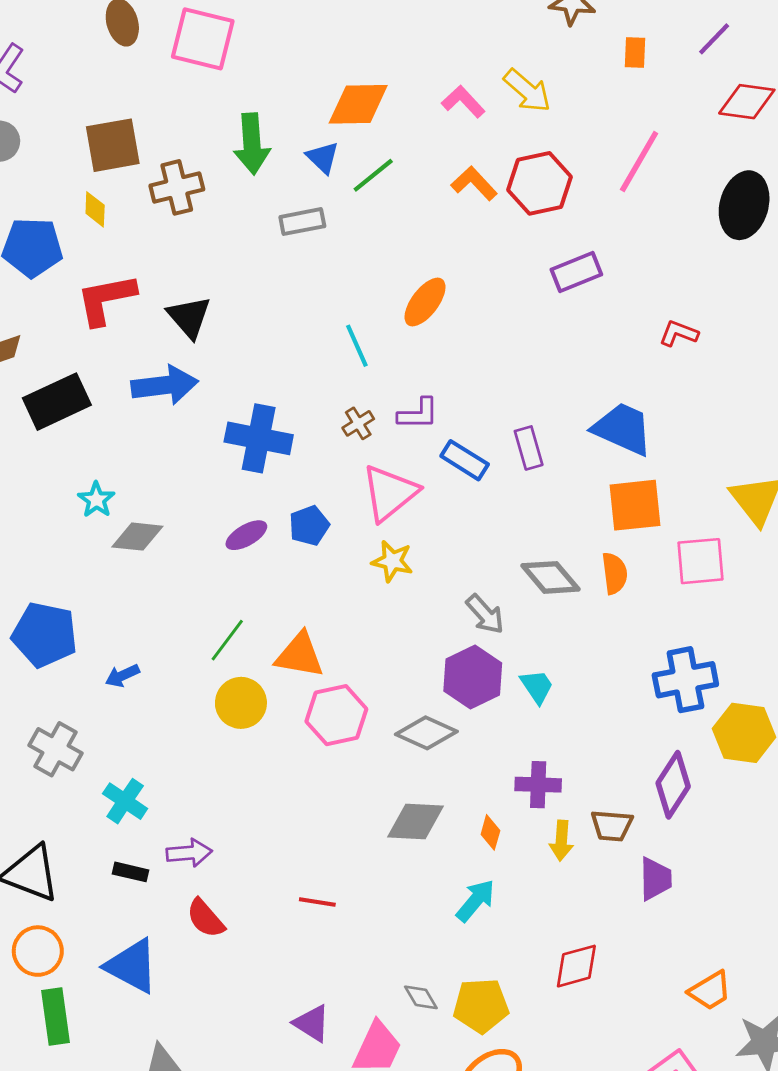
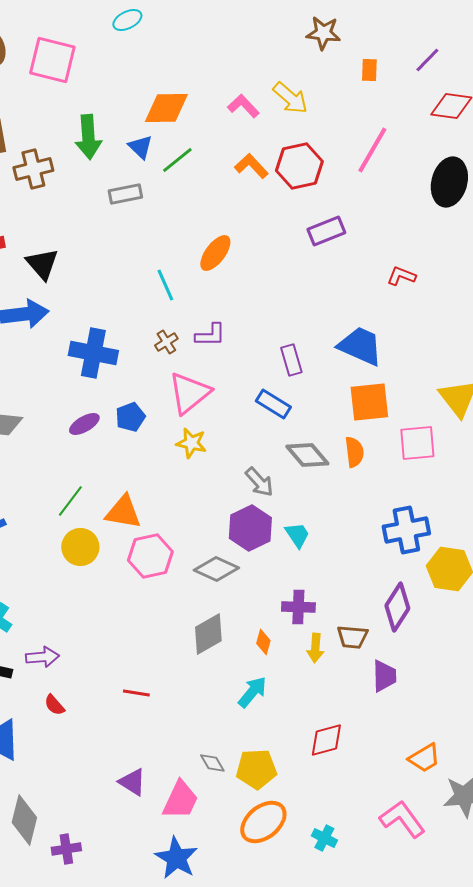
blue rectangle: (465, 460) -> (273, 404), moved
gray diamond: (415, 822) -> (208, 634), turned -33
red semicircle: (205, 918) -> (54, 705), size x0.7

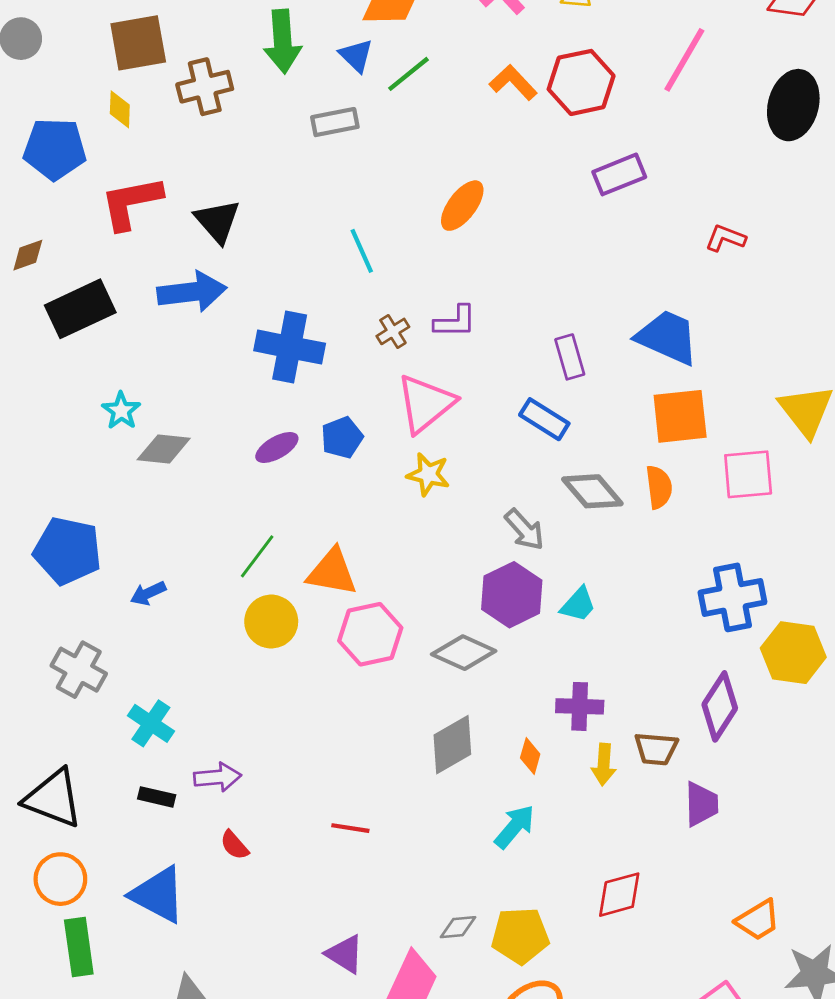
cyan line: (165, 285) -> (362, 251), moved
cyan trapezoid: (297, 535) -> (578, 605), turned 76
gray diamond: (212, 763) -> (458, 927), turned -64

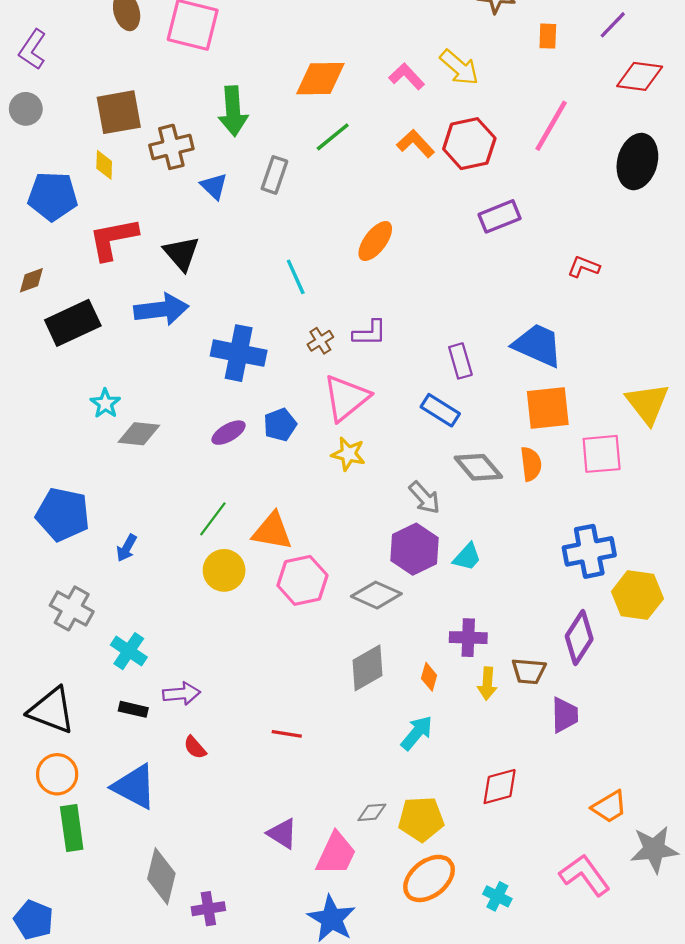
blue triangle: (356, 56) -> (214, 186), moved
gray rectangle: (335, 122) -> (274, 175), turned -60
blue arrow: (148, 593) -> (127, 548), turned -36

